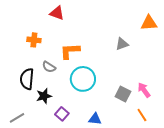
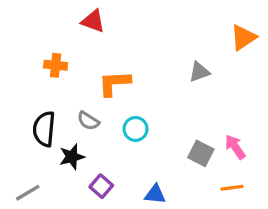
orange triangle: (149, 23) -> (243, 37), turned -30
gray semicircle: (49, 67) -> (88, 121), moved
cyan circle: (83, 79) -> (136, 129), size x0.6
orange line: (142, 115) -> (232, 188), turned -64

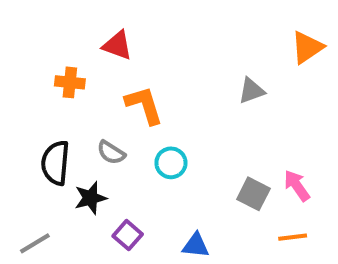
red triangle: (93, 21) -> (117, 45), moved
orange L-shape: (114, 83) -> (144, 105), turned 76

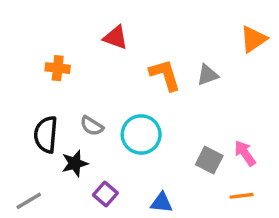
red triangle: (117, 45) -> (116, 37), moved
orange L-shape: (144, 105) -> (165, 75), moved
cyan circle: (171, 163) -> (141, 134), size x1.5

